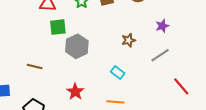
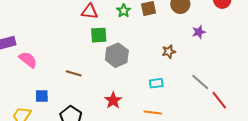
purple star: (162, 26) -> (199, 32), moved
gray line: (160, 55) -> (200, 82), moved, turned 72
cyan rectangle: (118, 72) -> (156, 83), turned -48

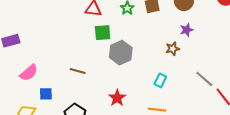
purple star: (199, 32) -> (187, 30), moved
pink semicircle: (28, 60) -> (29, 73), moved, turned 102
cyan rectangle: (156, 83) -> (160, 80), turned -56

